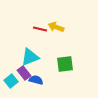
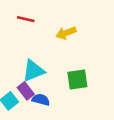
yellow arrow: (56, 27) -> (66, 33), turned -42
red line: (40, 29) -> (26, 19), moved

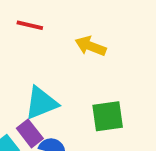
yellow arrow: (66, 33) -> (91, 46), turned 42

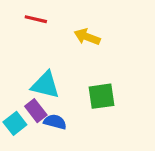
cyan triangle: (41, 103) -> (45, 85), turned 36

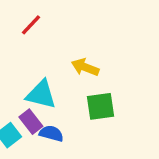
red line: (36, 19) -> (31, 25), turned -60
yellow arrow: (87, 37) -> (85, 67), moved

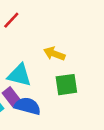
blue semicircle: (51, 133) -> (27, 106), size x1.4

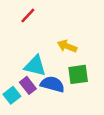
blue semicircle: (27, 106) -> (52, 84), moved

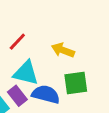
red line: (28, 16) -> (17, 42), moved

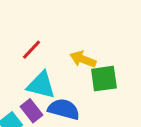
green square: (76, 83) -> (104, 79), moved

